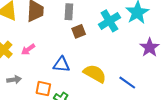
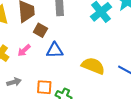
brown square: (79, 31) -> (40, 30), moved, turned -32
blue triangle: (61, 65) -> (55, 50), moved

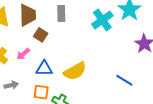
blue triangle: (55, 50) -> (44, 68), moved
yellow semicircle: (93, 66) -> (75, 71), moved, turned 125

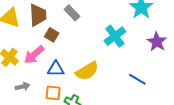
gray rectangle: (61, 14) -> (72, 13), turned -42
cyan cross: (102, 20) -> (115, 36), moved
pink arrow: (23, 54) -> (34, 55), size x1.5

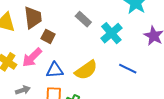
gray rectangle: (72, 13) -> (83, 19), moved
blue line: (137, 79) -> (128, 69), moved

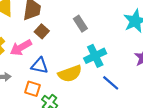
cyan cross: (111, 33) -> (95, 56), moved

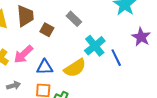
brown square: (42, 31) -> (47, 30), moved
blue line: (111, 83) -> (116, 58), moved, turned 36

